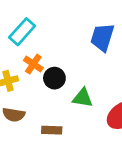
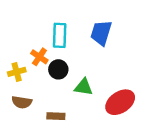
cyan rectangle: (22, 32) -> (60, 35), moved, turned -40

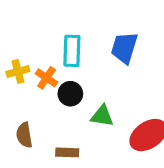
yellow cross: (17, 72) -> (18, 71), moved
brown semicircle: (22, 102) -> (24, 135), turned 72

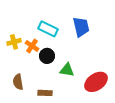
blue trapezoid: (124, 48) -> (81, 27), turned 150
cyan rectangle: (72, 51) -> (48, 29), turned -66

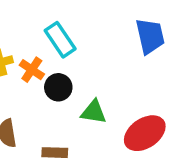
blue trapezoid: (81, 27) -> (150, 36), moved
cyan rectangle: (48, 29) -> (60, 40), turned 30

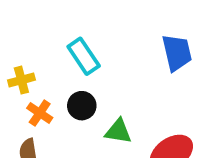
orange cross: (32, 70) -> (40, 113), moved

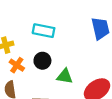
cyan rectangle: (84, 56) -> (44, 31), turned -45

